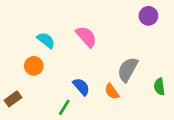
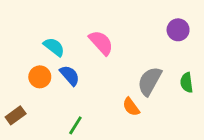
purple circle: (148, 16) -> (178, 30), moved
blue semicircle: (81, 87) -> (70, 75), moved
green semicircle: (159, 87) -> (187, 83), moved

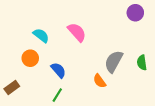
purple circle: (178, 30) -> (135, 13), moved
blue semicircle: (70, 75) -> (58, 70), moved

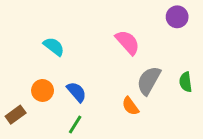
pink semicircle: (77, 32) -> (128, 42), moved
orange circle: (30, 58) -> (43, 90), moved

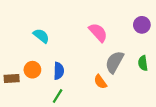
purple circle: (177, 17) -> (142, 25), moved
blue semicircle: (77, 92) -> (59, 71), turned 42
brown rectangle: (16, 115) -> (12, 78), moved, turned 32

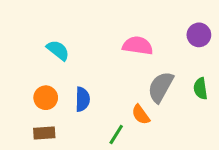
pink semicircle: (98, 33) -> (138, 46), turned -40
brown rectangle: (12, 78) -> (44, 133), moved
green line: (58, 96) -> (116, 134), moved

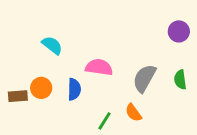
pink semicircle: (138, 46) -> (99, 67), moved
orange semicircle: (141, 115) -> (133, 113), moved
brown rectangle: (44, 133) -> (18, 96), moved

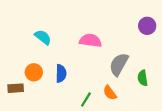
pink semicircle: (99, 67) -> (90, 41), moved
green semicircle: (180, 80) -> (143, 78), moved
brown rectangle: (18, 96) -> (16, 88), moved

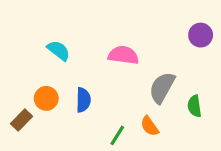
brown rectangle: (16, 88) -> (22, 120), turned -42

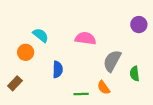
orange circle: (46, 98) -> (26, 52), moved
green line: (117, 135) -> (81, 94), turned 56

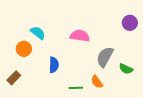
green semicircle: (135, 74) -> (126, 69), turned -56

